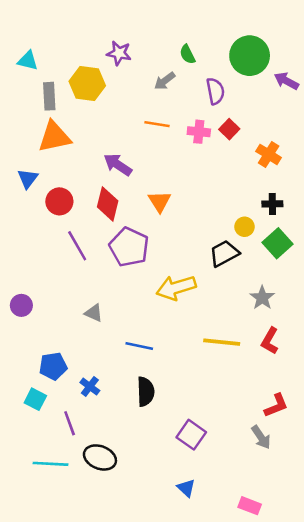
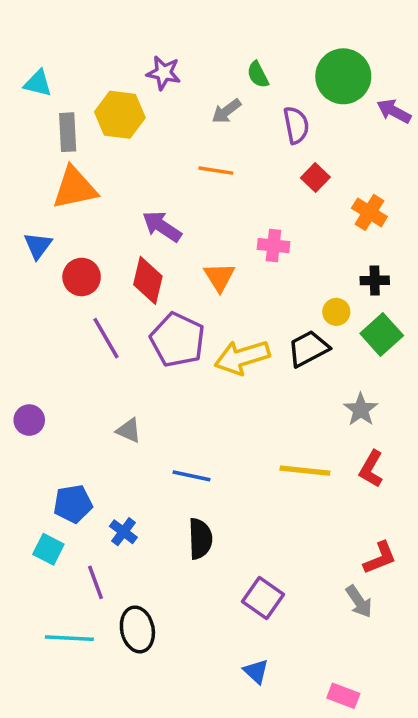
pink cross: (199, 132) -> (273, 246), moved
yellow arrow: (176, 288) -> (242, 357), moved
black ellipse: (100, 457) -> (137, 629), turned 56

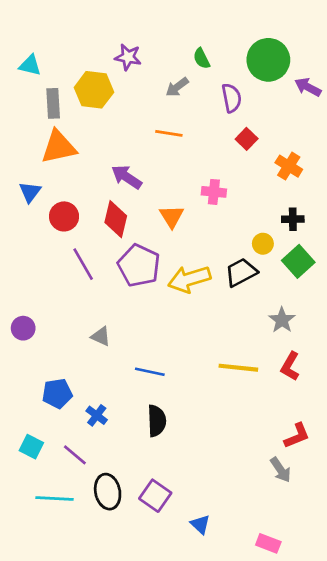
cyan square: (48, 549) -> (31, 447), moved
purple line: (96, 582) -> (75, 455), turned -30
purple square: (263, 598) -> (155, 496), moved

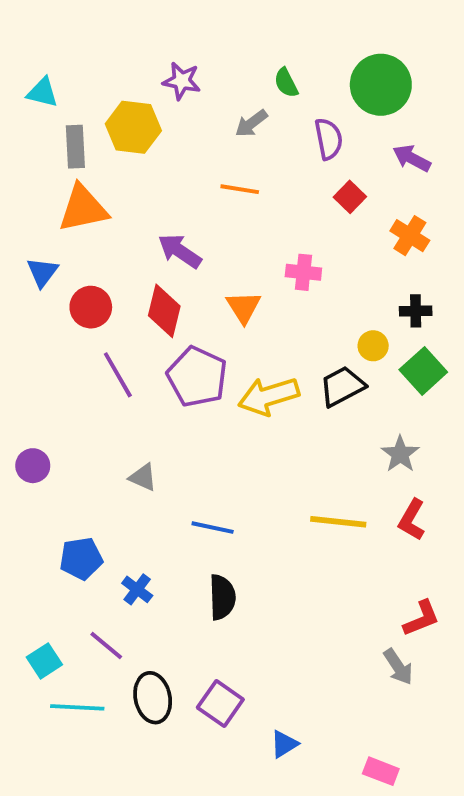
purple arrow: (308, 87) -> (412, 158), moved
cyan square: (31, 447) -> (44, 661), moved, turned 30
blue triangle: (200, 524) -> (284, 744), turned 45

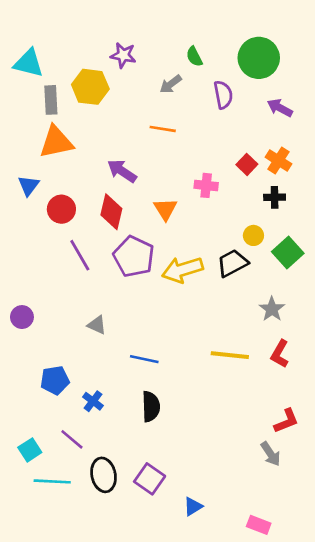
cyan triangle: (42, 92) -> (29, 63), size x1.4
red square: (350, 197) -> (247, 164), moved
black cross: (416, 311) -> (275, 197), moved

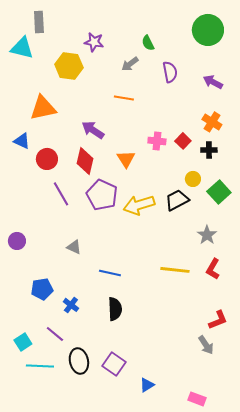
green circle: (259, 58) -> (208, 30), moved
gray rectangle: (51, 100) -> (39, 22), moved
red square: (247, 164) -> (183, 141), moved
blue triangle: (29, 185) -> (22, 141), turned -42

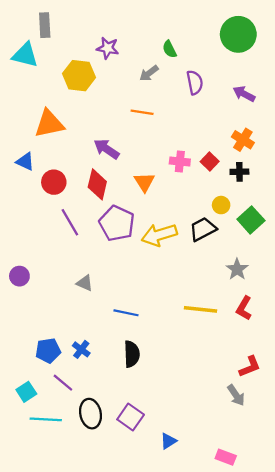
blue pentagon: (42, 289) -> (48, 351), moved

